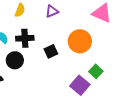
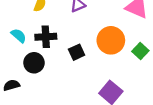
green square: (96, 71) -> (140, 51), moved

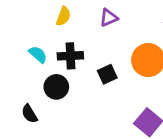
black semicircle: (12, 85) -> (29, 114), turned -105

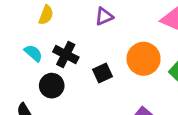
yellow semicircle: (63, 16) -> (46, 15), moved
black cross: (70, 56) -> (66, 55), turned 30

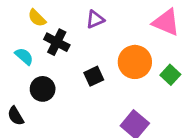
yellow semicircle: (46, 15) -> (37, 18), turned 114
black cross: (66, 55) -> (57, 42), moved

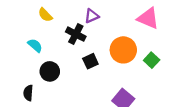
black cross: (57, 42) -> (76, 34), moved
black semicircle: (16, 116) -> (28, 93), turned 35

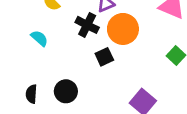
orange circle: (123, 50) -> (123, 29), moved
black circle: (50, 71) -> (66, 91), moved

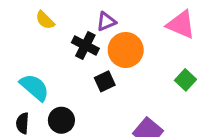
cyan semicircle: (39, 38) -> (35, 87), moved, size x1.5

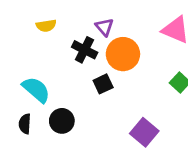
yellow semicircle: (45, 20) -> (46, 26), turned -54
purple triangle: (106, 22) -> (104, 27), turned -48

